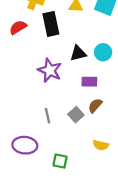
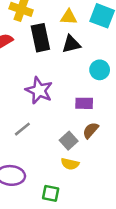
black triangle: (78, 53) -> (71, 44), moved
gray line: (48, 116) -> (22, 129), moved, turned 63
yellow semicircle: (101, 145) -> (70, 164), moved

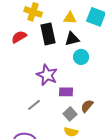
cyan circle: (100, 70) -> (81, 57), moved
purple rectangle: (84, 103) -> (66, 92), moved

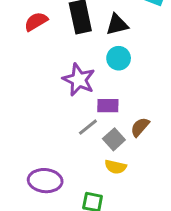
cyan circle: (81, 57) -> (119, 58), moved
gray line: (34, 105) -> (88, 127), moved

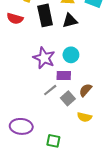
red semicircle: (36, 22) -> (15, 19), turned -133
cyan circle: (119, 58) -> (71, 55), moved
yellow semicircle: (115, 167) -> (84, 117), moved

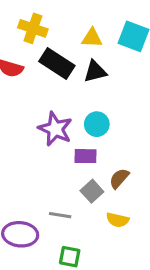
black rectangle: (45, 15) -> (57, 63), turned -45
gray line: (50, 90) -> (60, 215), moved, turned 48

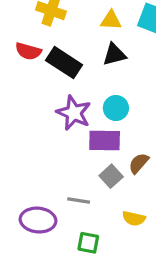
black rectangle: (57, 63) -> (64, 63), moved
purple rectangle: (86, 156) -> (105, 140), size x1.4
yellow semicircle: (118, 220) -> (134, 218), moved

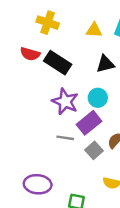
black triangle: (114, 54) -> (105, 64), moved
purple rectangle: (105, 140) -> (89, 123), turned -40
gray line: (79, 201) -> (65, 138), moved

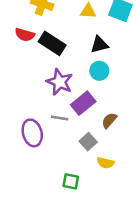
cyan circle: (98, 98) -> (99, 71), moved
gray square: (94, 150) -> (88, 142), moved
purple ellipse: (38, 184) -> (32, 133), moved, turned 70

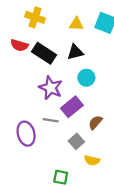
black triangle: (99, 45) -> (75, 52), moved

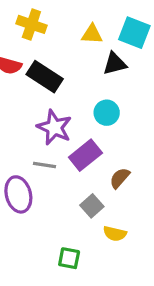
black triangle: (75, 52) -> (115, 64), moved
gray line: (51, 120) -> (45, 165), moved

